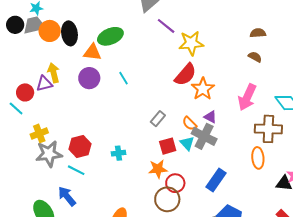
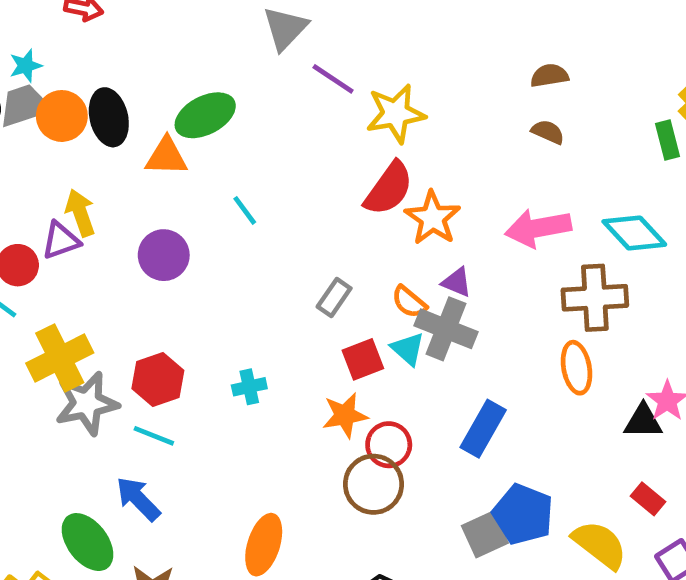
purple circle: (89, 78) -> (164, 255), moved
pink arrow: (247, 97) -> (538, 228), turned 60
yellow cross: (39, 133) -> (60, 358), size x1.5

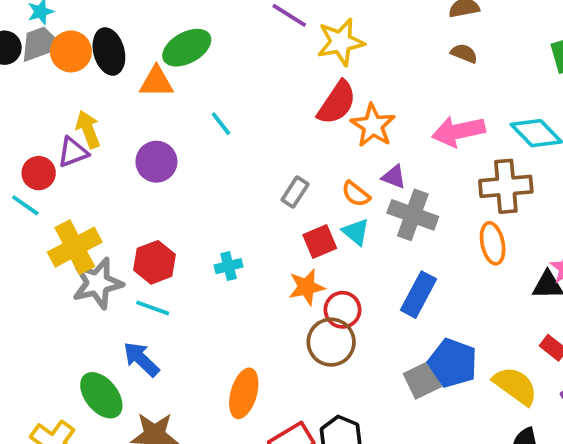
gray cross: (446, 329) -> (413, 215), moved

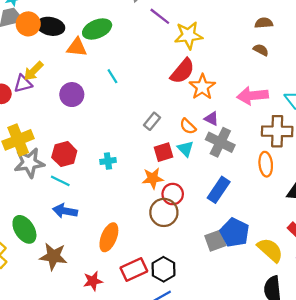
black ellipse: (109, 51) -> (51, 26), turned -70
yellow arrow: (88, 129) -> (33, 71), turned -120
blue arrow: (141, 359) -> (65, 211), moved, turned -40

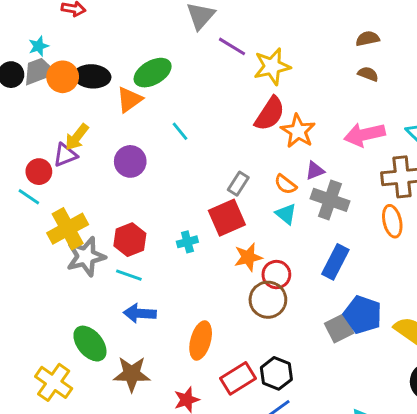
orange triangle: (77, 47) -> (129, 99), turned -35
purple triangle: (211, 119) -> (315, 171), turned -42
red square: (163, 152) -> (227, 218), moved, size x1.4

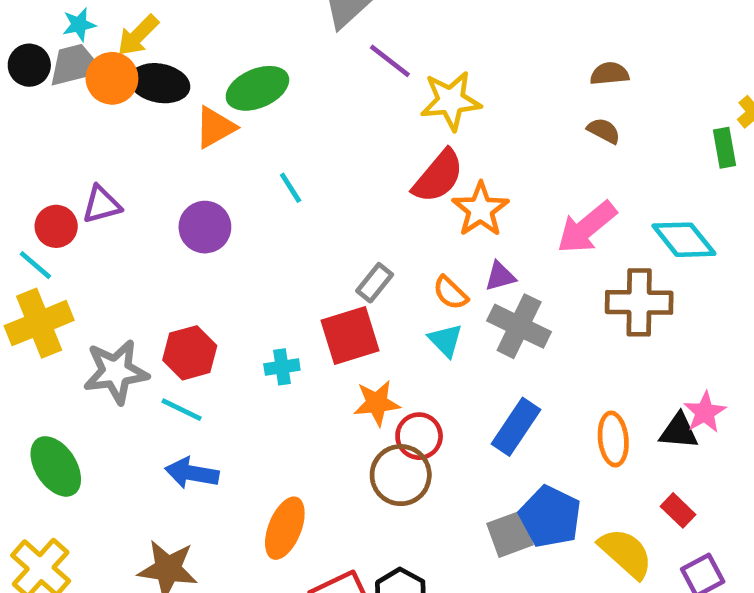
pink arrow: (364, 135) -> (587, 227), turned -33
yellow arrow: (77, 137) -> (138, 35), moved
orange ellipse: (392, 221) -> (613, 439), moved
yellow cross: (68, 229) -> (39, 323), moved
green ellipse: (90, 344) -> (56, 466), moved

